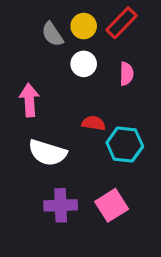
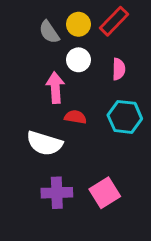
pink arrow: (29, 100) -> (55, 88), moved
red semicircle: (94, 123) -> (75, 117), moved
cyan hexagon: (125, 144) -> (125, 117), moved

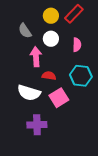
gray semicircle: (49, 32) -> (25, 31), moved
pink square: (105, 193) -> (59, 98), moved

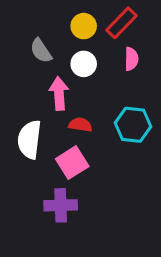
pink semicircle: (77, 45) -> (131, 59), moved
white semicircle: (29, 93) -> (29, 140), moved, turned 80
pink square: (59, 98) -> (72, 163), moved

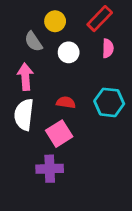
yellow circle: (84, 26) -> (55, 21), moved
pink arrow: (59, 94) -> (25, 77), moved

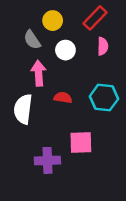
pink arrow: (25, 77) -> (39, 73), moved
pink square: (59, 134) -> (81, 143), moved, turned 30

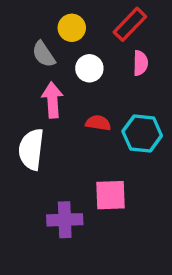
red semicircle: (63, 98) -> (98, 123), moved

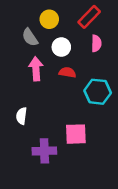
red semicircle: (98, 123) -> (67, 72), moved
white semicircle: (31, 149) -> (21, 116), moved, size x0.6

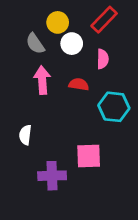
pink semicircle: (96, 43) -> (103, 59), moved
white circle: (61, 47) -> (72, 44), moved

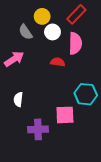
pink semicircle: (103, 59) -> (75, 43), size x1.5
pink arrow: (42, 80) -> (14, 59), moved, turned 60
cyan hexagon: (114, 107) -> (86, 94), moved

